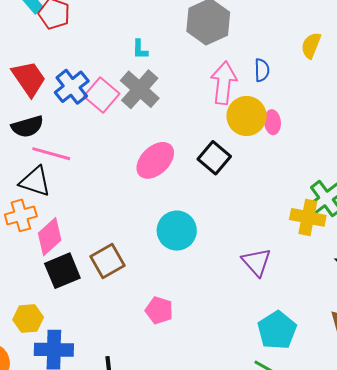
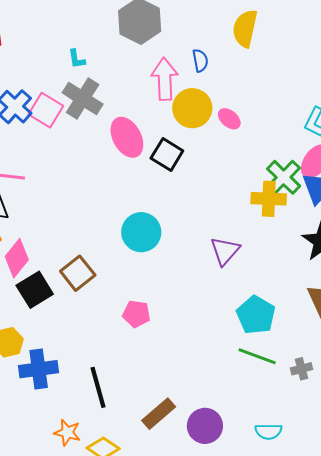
yellow semicircle: (311, 45) -> (245, 28), size x1.4
pink ellipse: (272, 122) -> (229, 119), moved, turned -35
pink ellipse: (155, 160) -> (127, 137), moved, turned -66
purple triangle: (257, 262) -> (225, 251), turned 32

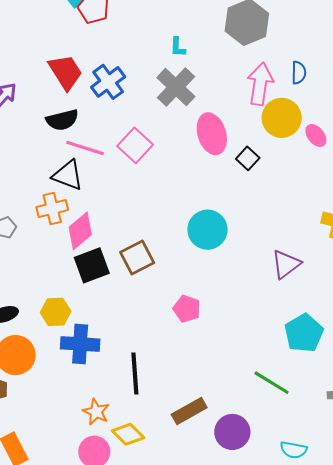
pink square: (46, 110) -> (135, 145), moved
black square: (167, 154) -> (248, 158), size x0.7
green line: (257, 356) -> (272, 383), moved

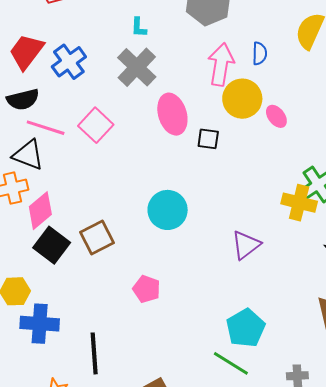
red trapezoid: (65, 72) -> (26, 52), turned -111
black square: (248, 158) -> (208, 139), turned -35
black square: (92, 265) -> (52, 245), turned -33
cyan pentagon: (304, 333) -> (246, 328), moved

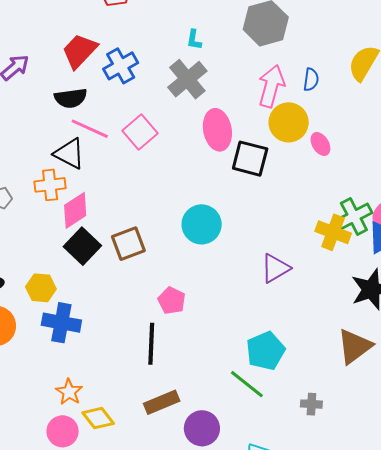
black square: (208, 139) -> (250, 159), size x1.6
black line: (94, 353) -> (151, 344), moved

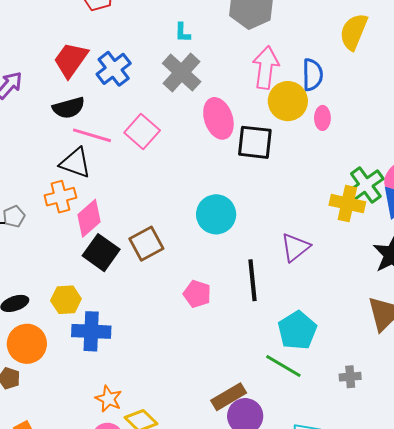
blue semicircle: (311, 80) -> (313, 75), moved, size x1.4
pink ellipse: (320, 144) -> (322, 118), turned 40
black line: (151, 344) -> (252, 280), moved
brown rectangle: (162, 402) -> (229, 397), moved

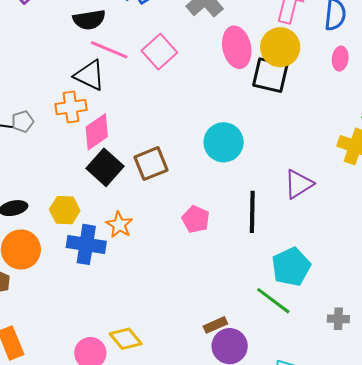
yellow circle: (288, 101) -> (280, 47), moved
brown rectangle: (229, 397) -> (215, 325), size x0.7
orange star: (109, 399) -> (119, 225), moved

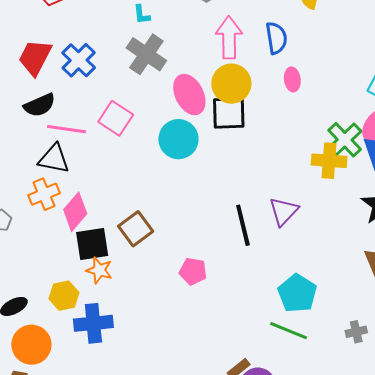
cyan circle: (224, 142) -> (178, 139), moved
black square: (105, 167) -> (92, 244), turned -36
black line: (252, 212) -> (243, 225), moved
orange star: (119, 225) -> (99, 270), moved

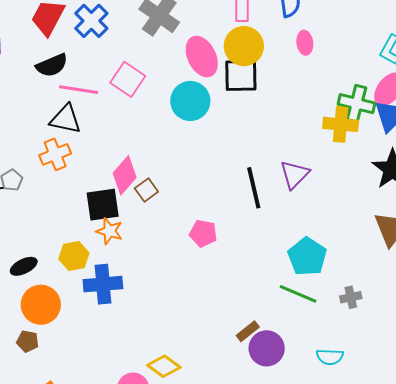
green cross: (345, 140) -> (356, 104), turned -33
pink diamond: (75, 212) -> (125, 175), moved
brown square: (136, 229) -> (146, 190), size x0.7
gray cross: (356, 332) -> (351, 297), moved

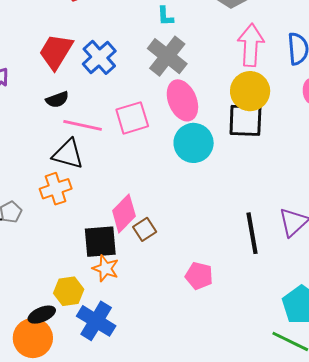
pink ellipse: (202, 57) -> (182, 100), moved
black semicircle: (52, 65) -> (57, 100), size x0.7
pink square: (128, 79) -> (132, 118), turned 36
black ellipse: (24, 266) -> (42, 315), moved
blue cross: (103, 284) -> (96, 321), turned 33

